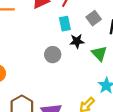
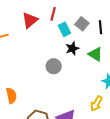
cyan rectangle: (65, 24) -> (65, 29), moved

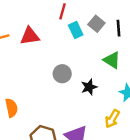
red triangle: (30, 20) -> (30, 36), moved, turned 30
black star: (72, 48) -> (89, 87), moved

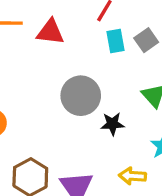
gray circle: (62, 74) -> (81, 96), size x1.5
yellow arrow: (112, 119) -> (132, 176), turned 48

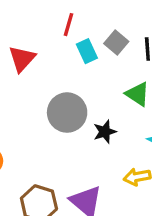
red triangle: (50, 32) -> (22, 59), turned -40

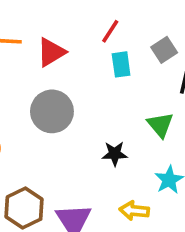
gray square: (116, 43) -> (164, 50), moved
gray circle: (67, 113) -> (52, 111), moved

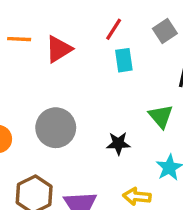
gray square: (164, 50) -> (165, 31), moved
gray circle: (52, 111) -> (56, 128), moved

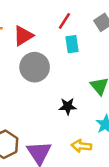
gray circle: (56, 128) -> (35, 67), moved

